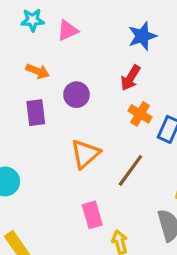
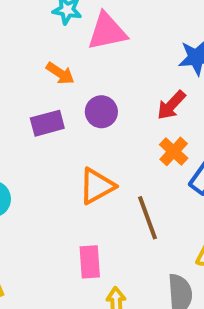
pink triangle: (68, 30) -> (107, 31), size x1.5
purple rectangle: (36, 113) -> (47, 123), turned 70
brown line: (130, 170) -> (147, 218), turned -68

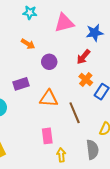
pink triangle: (107, 31) -> (64, 23), moved
purple rectangle: (47, 123) -> (21, 84), moved
orange triangle: (97, 186) -> (49, 98), turned 36

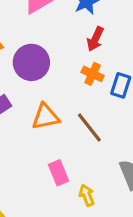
red arrow: (83, 57) -> (95, 39), moved
purple circle: (49, 62) -> (31, 62), size x1.5

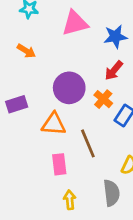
purple circle: (31, 62) -> (69, 88), moved
pink rectangle: (58, 173) -> (59, 164), moved

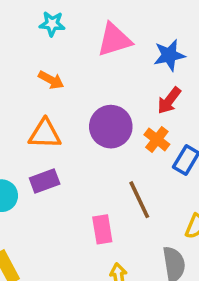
purple rectangle: (17, 104) -> (45, 181), moved
orange triangle: (54, 124) -> (45, 134), moved

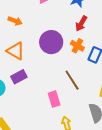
orange triangle: (45, 134) -> (16, 51), turned 36

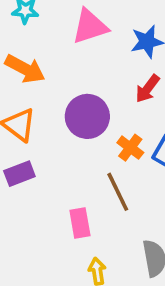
orange arrow: (15, 21) -> (25, 69), size x1.5
orange cross: (77, 46) -> (130, 148), moved

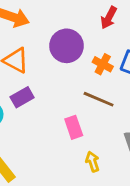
brown line: (118, 192) -> (99, 99), turned -32

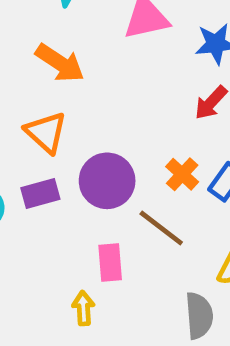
purple circle: (67, 46) -> (107, 181), moved
yellow arrow: (92, 162) -> (83, 308), moved

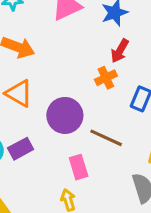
orange cross: (182, 174) -> (106, 78), moved, turned 35
purple rectangle: (40, 194) -> (21, 149), moved

